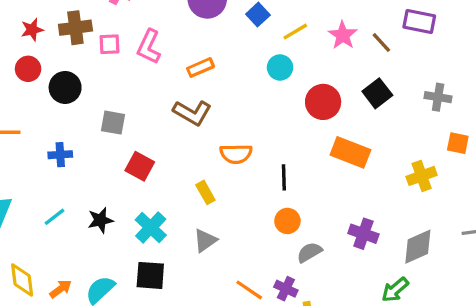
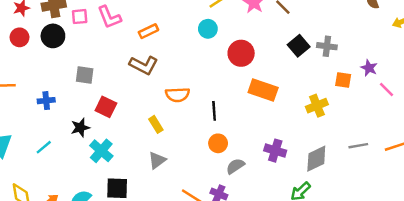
pink L-shape: (149, 47) -> (109, 17), turned -45
black circle: (65, 87) -> (53, 36), moved
black square: (377, 93) -> (299, 46), moved
black star: (100, 220) -> (80, 128), moved
cyan cross: (151, 228) -> (101, 151), moved

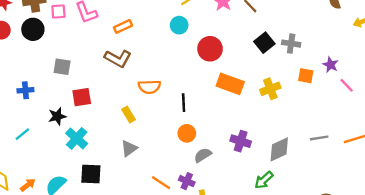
yellow cross: (317, 106) -> (270, 89), moved
red square: (106, 107) -> (82, 97), turned -36

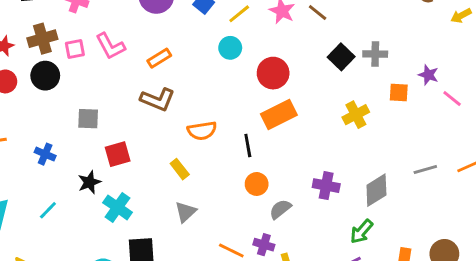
orange rectangle: (230, 84) -> (279, 114), moved, turned -40
blue cross: (25, 90) -> (45, 154), turned 35

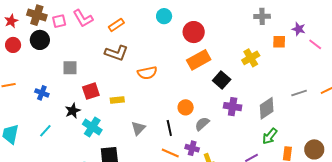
brown cross: (42, 39) -> (37, 15), turned 36
black square: (341, 57) -> (222, 80), moved
black line: (248, 146) -> (169, 128), moved
yellow rectangle: (180, 169) -> (117, 100), moved, turned -56
green arrow: (362, 232) -> (270, 136), moved

